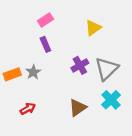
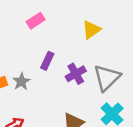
purple rectangle: (45, 44) -> (47, 61), moved, turned 48

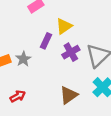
yellow triangle: (91, 30) -> (64, 26), moved

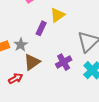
purple cross: (71, 52) -> (64, 62), moved
brown triangle: (69, 95) -> (32, 62), moved

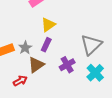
yellow triangle: (57, 15) -> (48, 25), moved
purple rectangle: (41, 28) -> (46, 45), moved

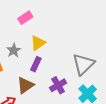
gray star: (25, 48) -> (14, 50), moved

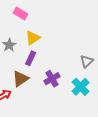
pink rectangle: (25, 18) -> (20, 13), turned 64
gray triangle: (83, 64) -> (87, 61), moved, size x0.6

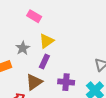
purple cross: (52, 79) -> (66, 82), turned 35

